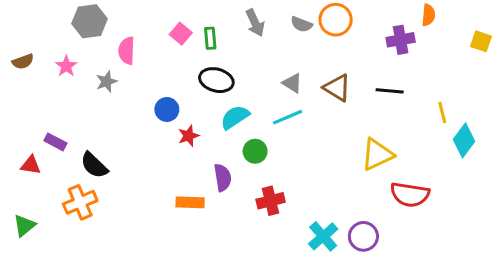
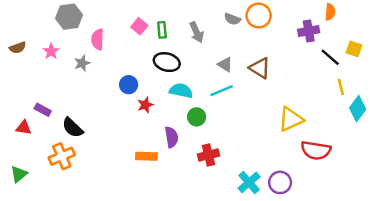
gray arrow: (255, 23) -> (197, 32), moved
yellow square: (481, 41) -> (354, 49), moved
black line: (390, 91) -> (330, 57), moved, turned 36
cyan semicircle: (235, 117) -> (181, 91), turned 45

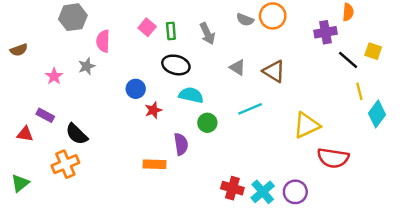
pink star: (51, 51) -> (54, 76), moved
cyan line: (222, 91) -> (250, 109), moved
red cross: (208, 155) -> (232, 188), moved, turned 30

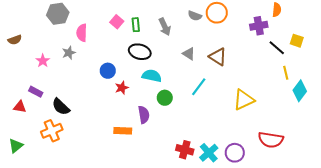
cyan line: (250, 109) -> (199, 87), turned -30
red semicircle: (333, 158) -> (271, 140), moved

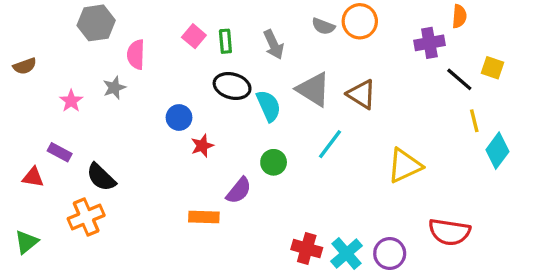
gray triangle: (189, 54) -> (313, 89), size x1.6
cyan semicircle: (152, 76) -> (269, 106), moved, turned 54
purple semicircle: (144, 115) -> (239, 190), turned 48

